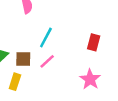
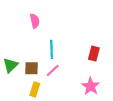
cyan line: (46, 38) -> (52, 49), turned -30
yellow rectangle: (15, 82) -> (35, 89), moved

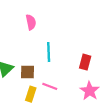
red rectangle: (94, 54) -> (85, 62), moved
pink line: (53, 70) -> (50, 86), moved, turned 64

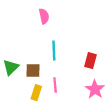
pink semicircle: (31, 22) -> (44, 16), moved
pink line: (50, 86) -> (55, 85), turned 64

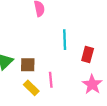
cyan line: (54, 51) -> (65, 40), moved
yellow rectangle: (36, 93) -> (31, 88), turned -64

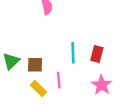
cyan line: (65, 40) -> (73, 53), moved

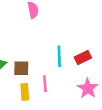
red rectangle: (97, 54) -> (83, 57), turned 49
yellow rectangle: (38, 89) -> (25, 92), turned 42

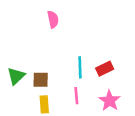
pink line: (45, 84) -> (76, 96), moved

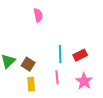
brown square: (41, 80) -> (28, 64), turned 32

